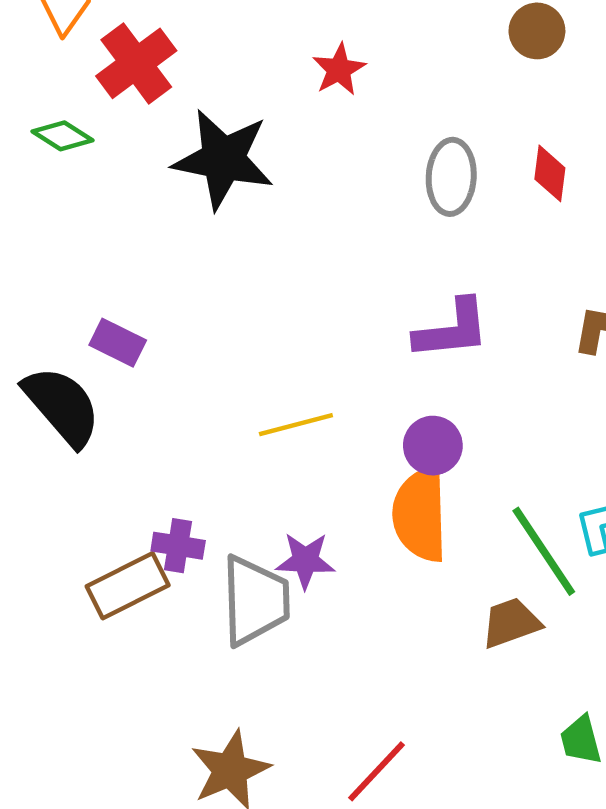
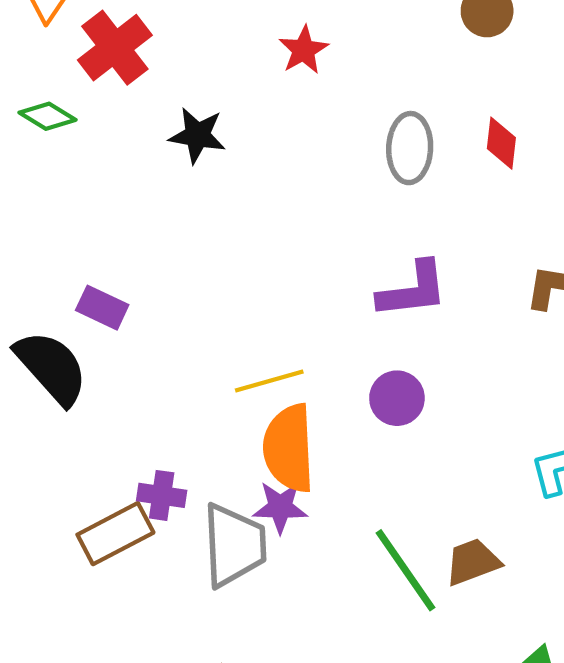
black star: (223, 159) -> (197, 135), size x0.6
orange semicircle: (420, 514) -> (289, 448), moved
green line: (544, 551) -> (405, 570), moved

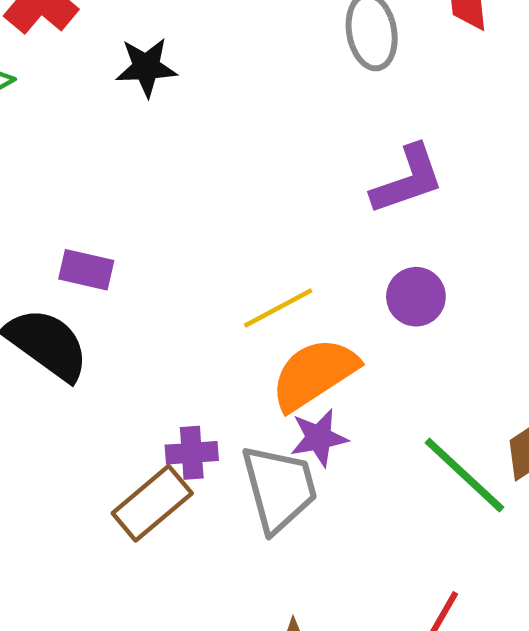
orange semicircle: (289, 448) -> (314, 374), turned 72

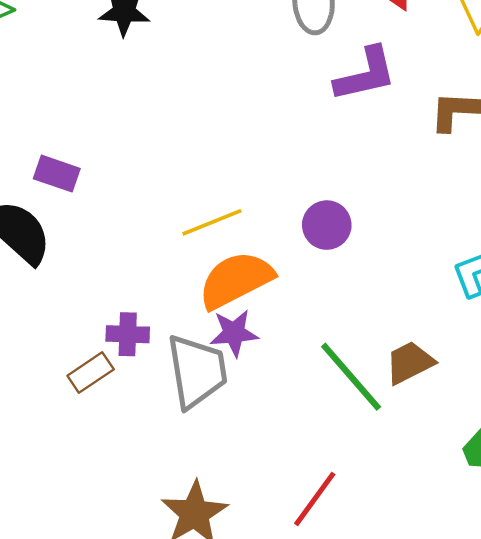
purple L-shape: (408, 180) -> (365, 74), moved
brown rectangle: (152, 503) -> (91, 372), size x0.7

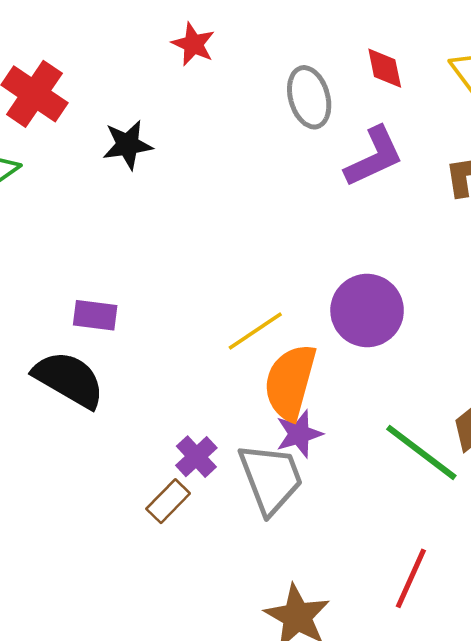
purple circle: (327, 225) -> (367, 311), size x1.5
orange semicircle: (236, 280) -> (290, 382), turned -36
purple cross: (128, 334) -> (196, 457), turned -33

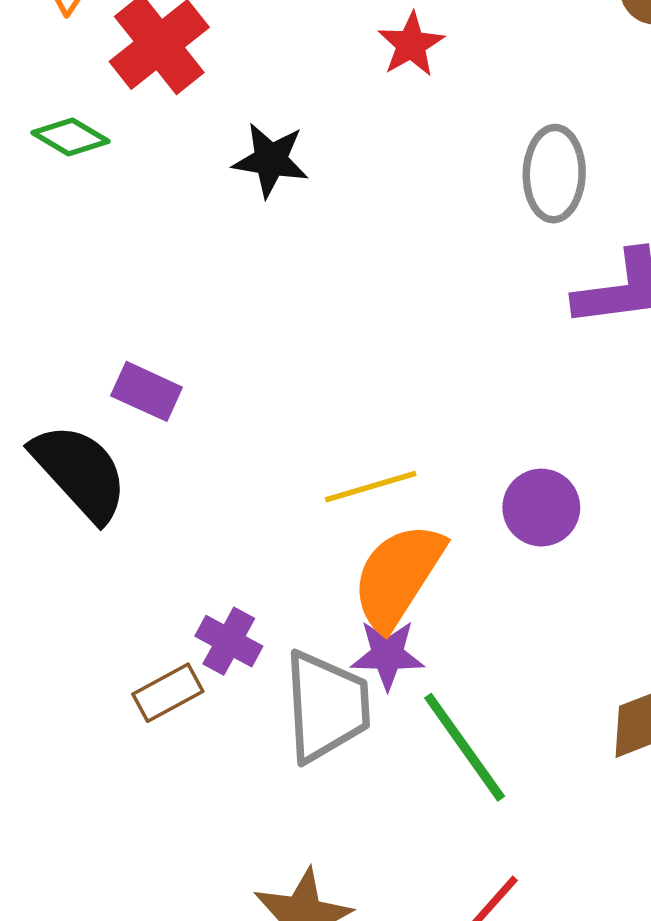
purple circle: (367, 311) -> (541, 508), size x0.7
green line: (421, 452) -> (465, 747), moved
purple cross: (196, 457) -> (229, 641), turned -36

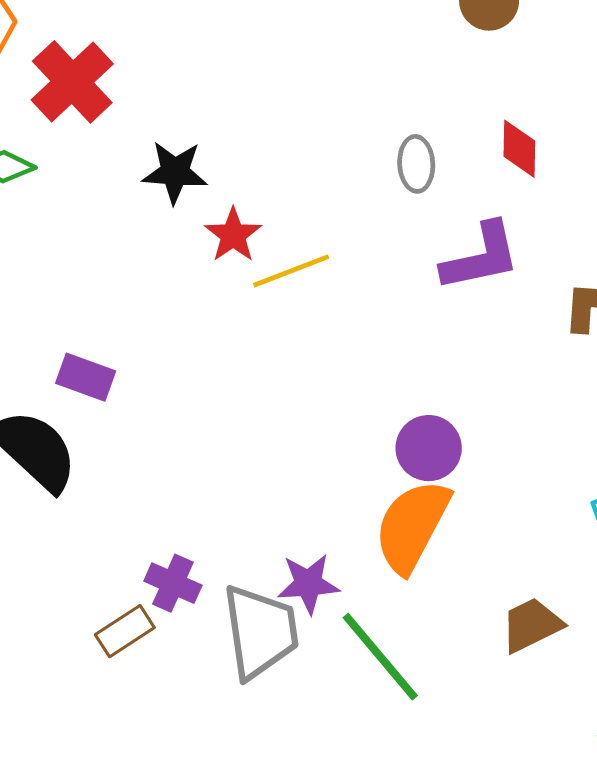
red star: (411, 44) -> (233, 235), moved
gray ellipse: (554, 174) -> (416, 164), size x0.7
yellow line: (371, 487) -> (291, 271), moved
orange semicircle: (398, 576) -> (412, 526), moved

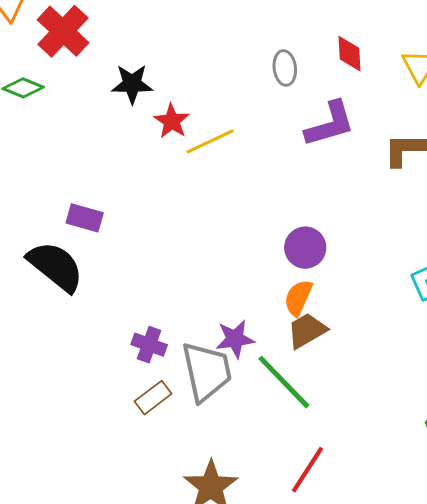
orange semicircle: (412, 526) -> (298, 298), size x0.6
brown trapezoid: (531, 625) -> (307, 331), moved
brown rectangle: (125, 631) -> (153, 398), moved

